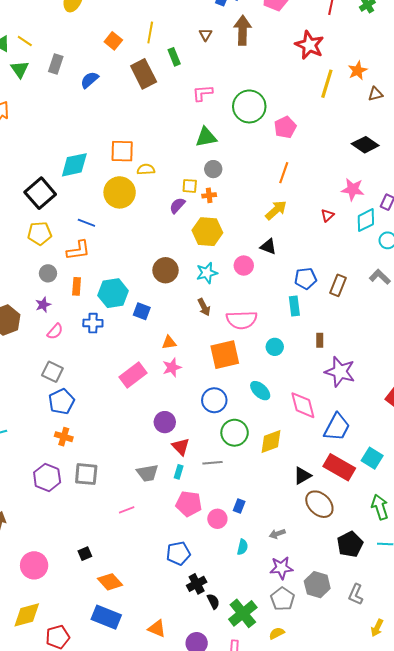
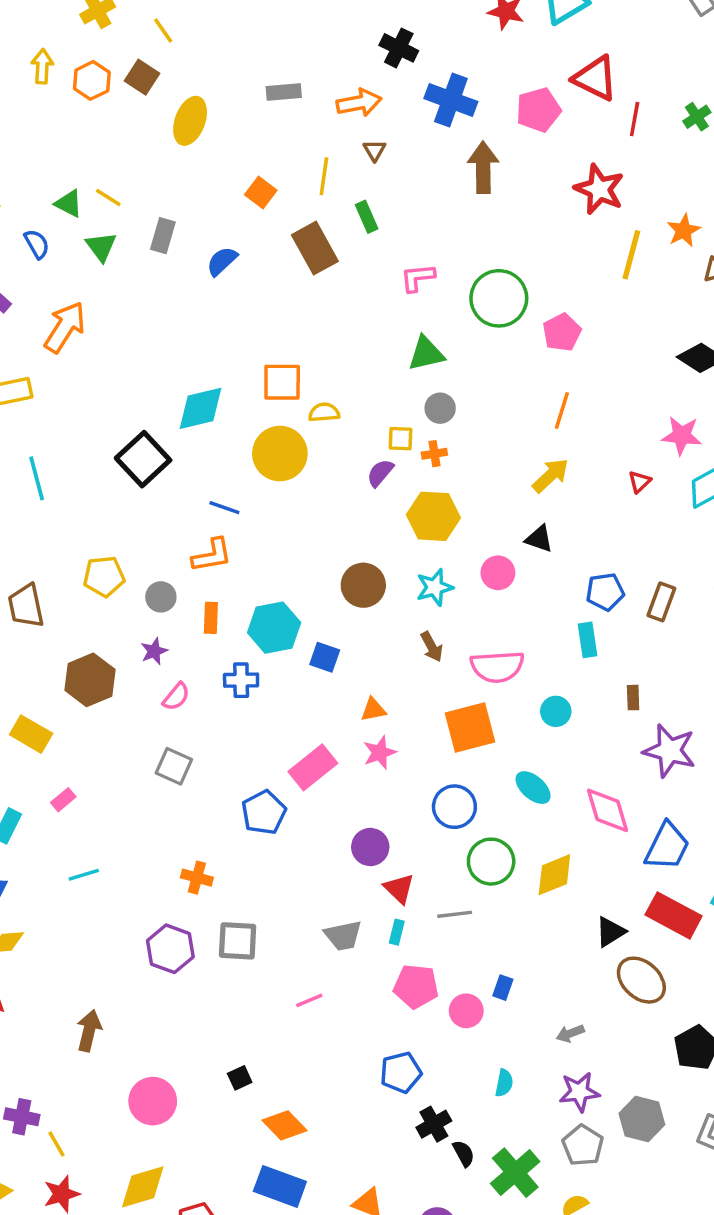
brown triangle: (206, 35) -> (374, 150), moved
yellow pentagon: (40, 233) -> (104, 576), moved
blue pentagon: (62, 402) -> (264, 812), moved
cyan semicircle: (243, 547) -> (504, 1083), moved

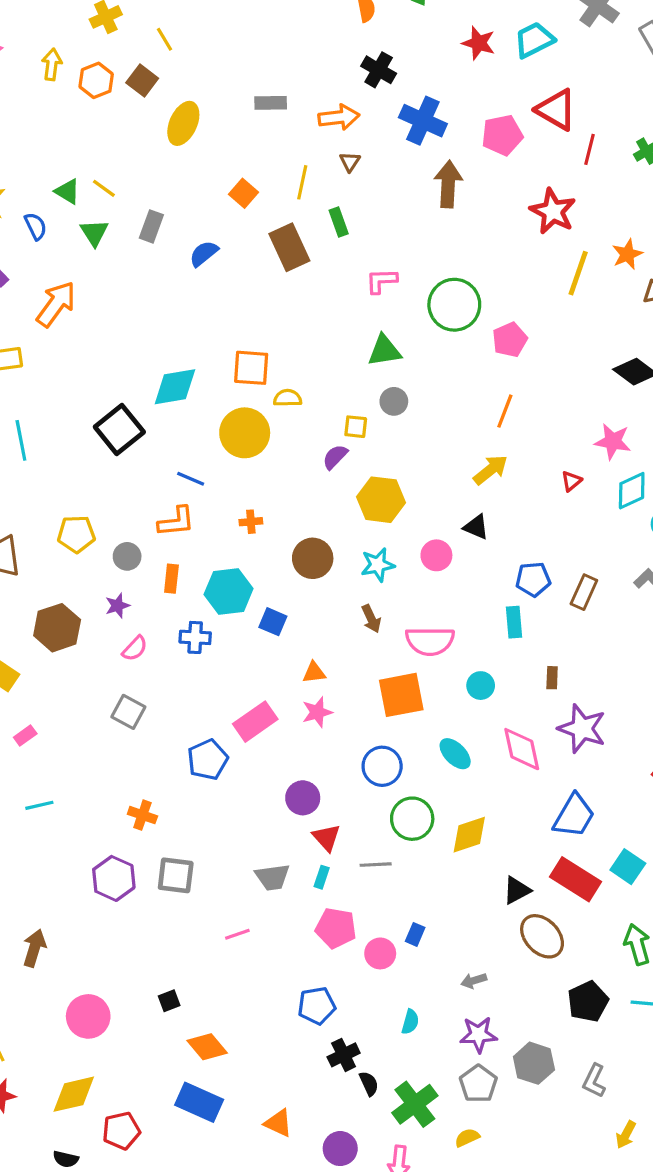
orange cross: (434, 454) -> (251, 522), moved
pink diamond: (608, 810) -> (522, 749), moved

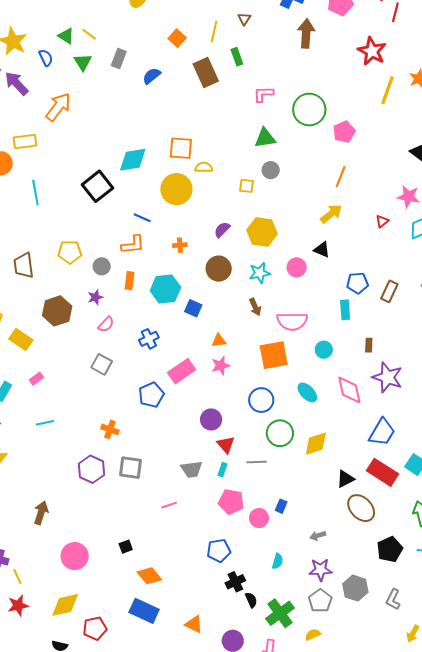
purple semicircle: (335, 457) -> (222, 230), moved
blue cross: (195, 637) -> (149, 339), moved, turned -30

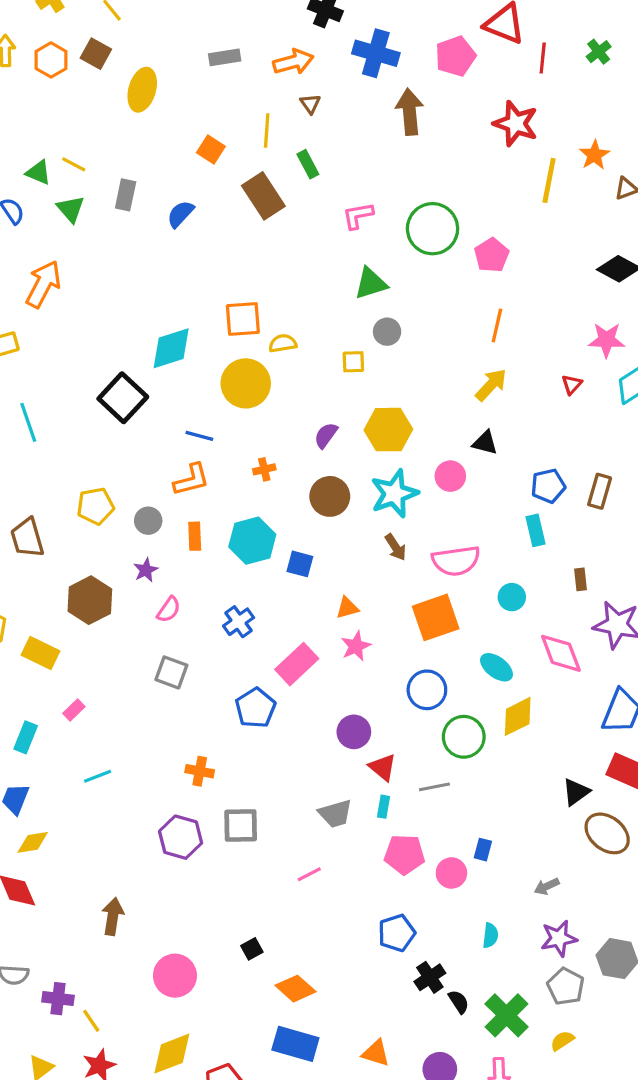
cyan star: (260, 273) -> (394, 494), size x1.4
yellow diamond: (316, 444) -> (518, 716), moved

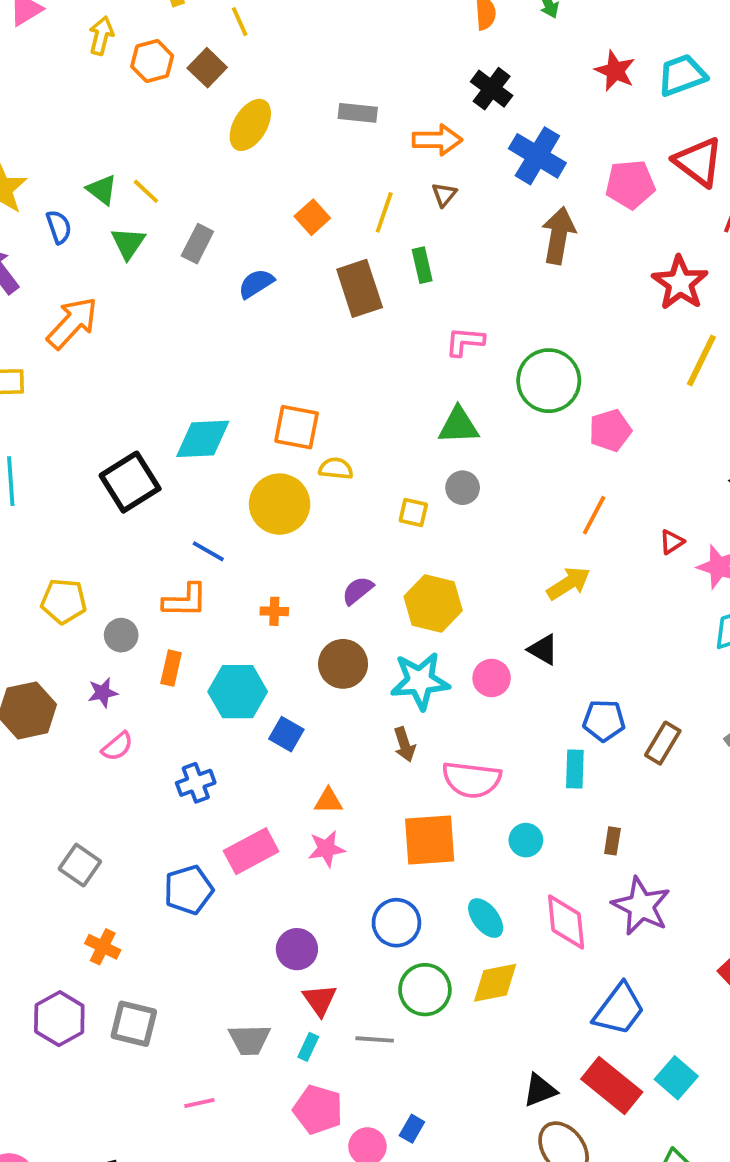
red triangle: (572, 384) -> (672, 542), moved
gray square: (171, 672) -> (80, 865), moved

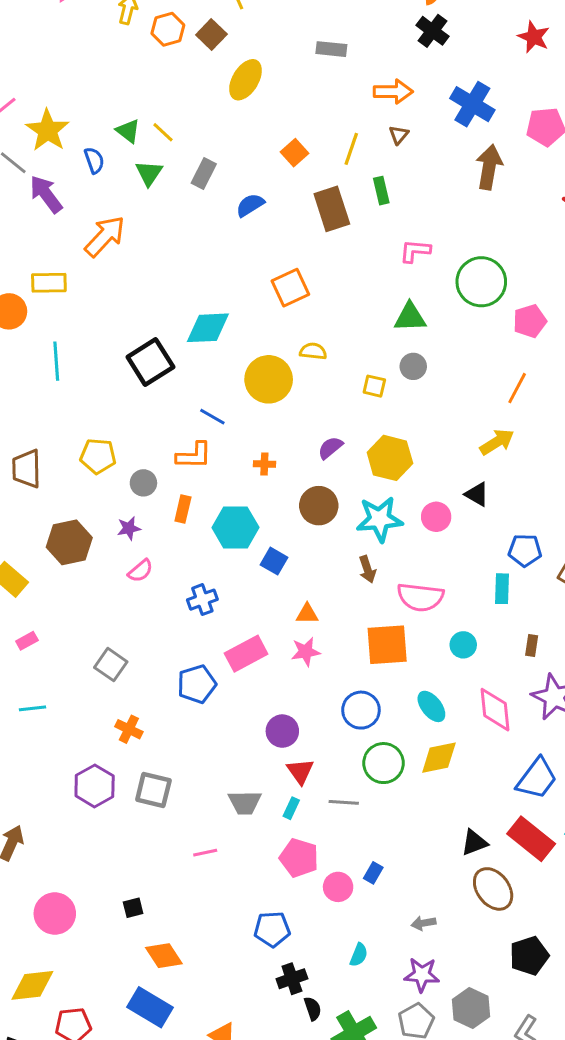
black cross: (492, 89) -> (433, 31), moved
gray rectangle: (358, 113) -> (331, 49), moved
orange square: (297, 427) -> (290, 288), moved, turned -36

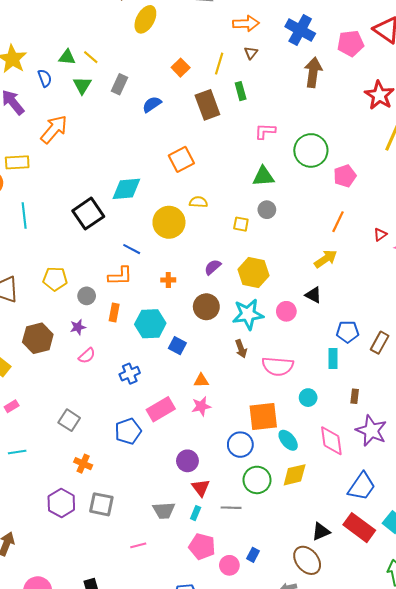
green triangle: (128, 131) -> (67, 57), turned -30
orange square: (387, 645) -> (263, 417), moved
brown ellipse: (493, 889) -> (307, 560), moved

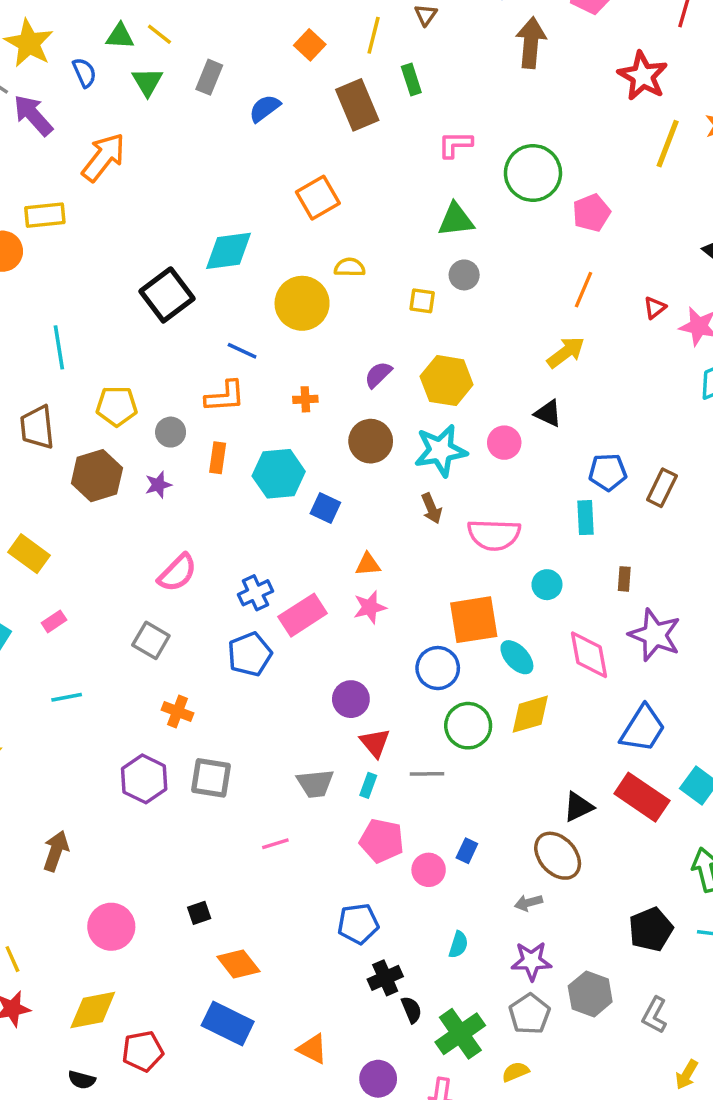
cyan line: (24, 216) -> (59, 347), moved
brown hexagon: (38, 338) -> (97, 476), moved
pink semicircle: (87, 356) -> (177, 573), moved, size x1.4
blue cross: (130, 374) -> (255, 593), moved

